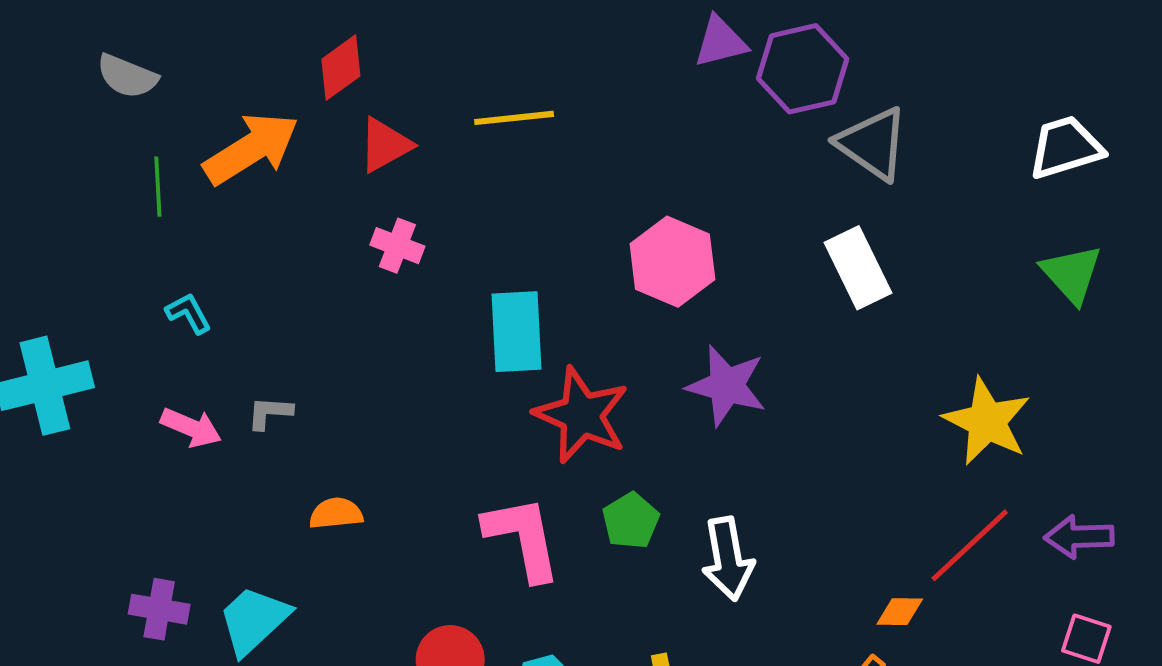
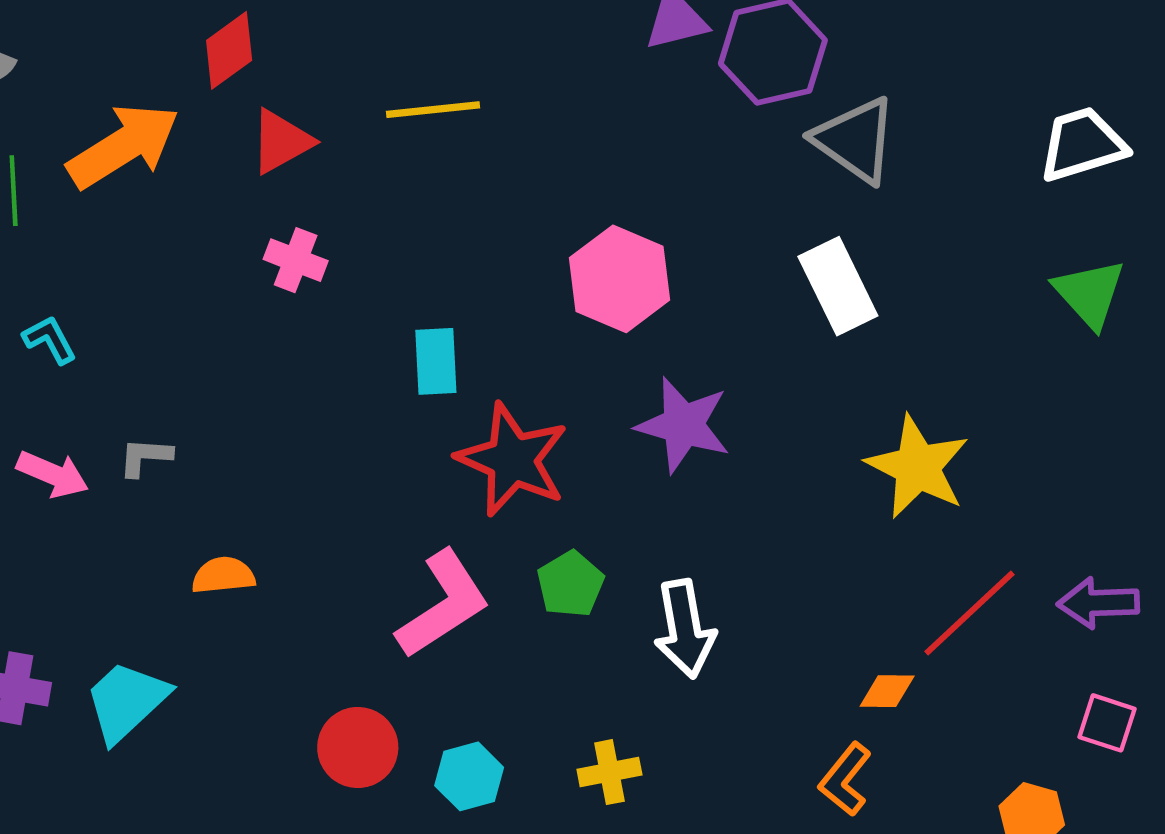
cyan rectangle: (516, 332) -> (436, 361), size x0.7
yellow star: (987, 421) -> (917, 467), moved
pink L-shape: (523, 538) -> (443, 604), turned 68

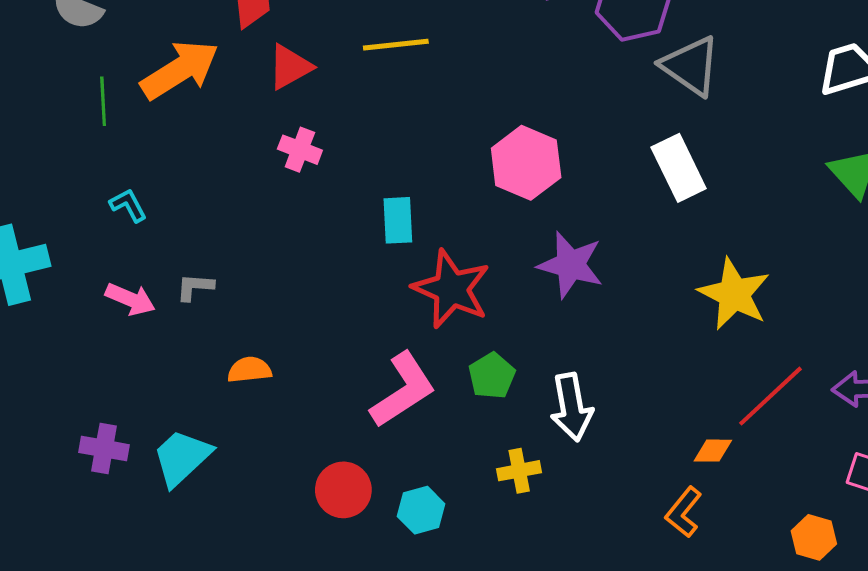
yellow cross: (609, 772) -> (519, 471), moved

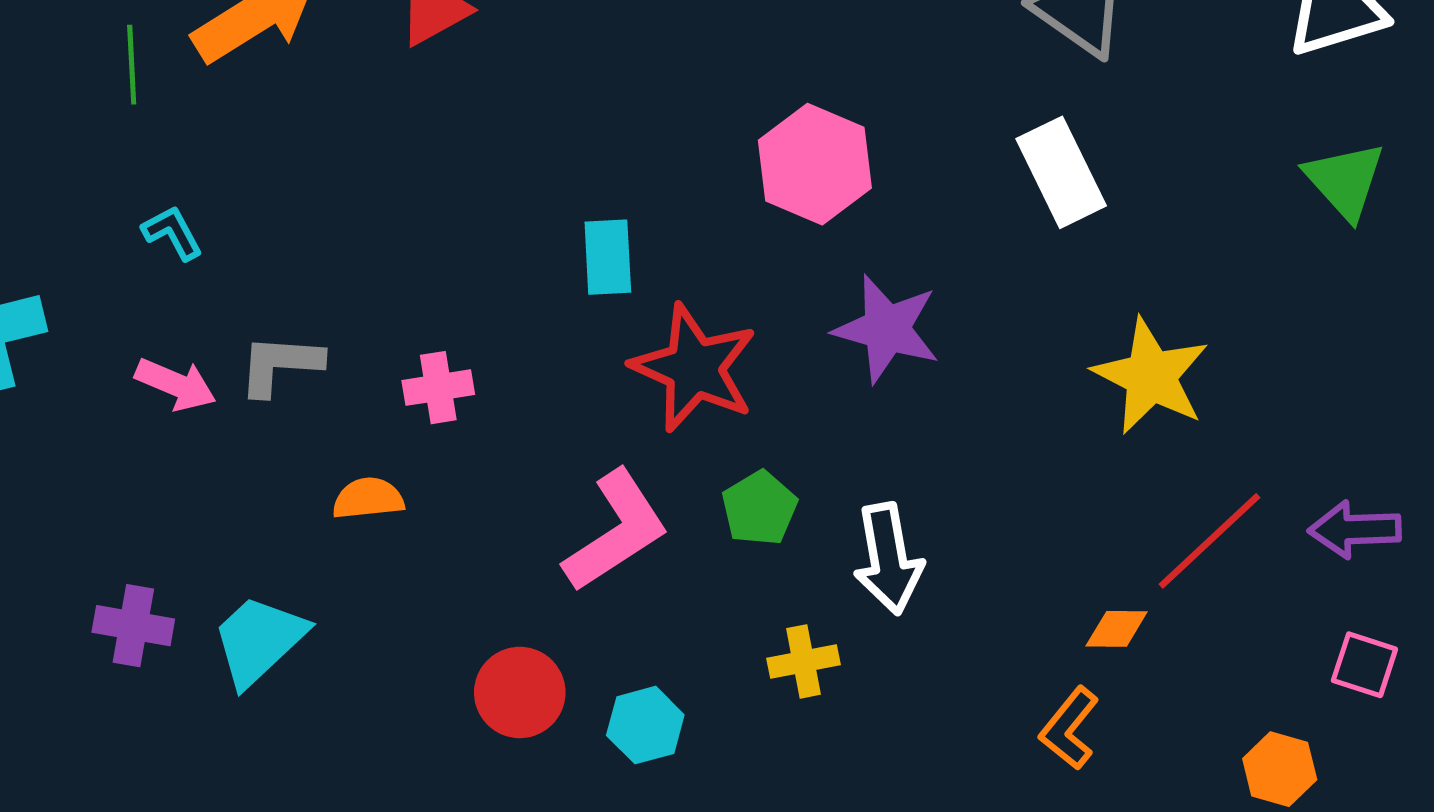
pink cross: (300, 150) -> (438, 388), moved, turned -30
gray L-shape: (195, 287) -> (280, 365), size x1.4

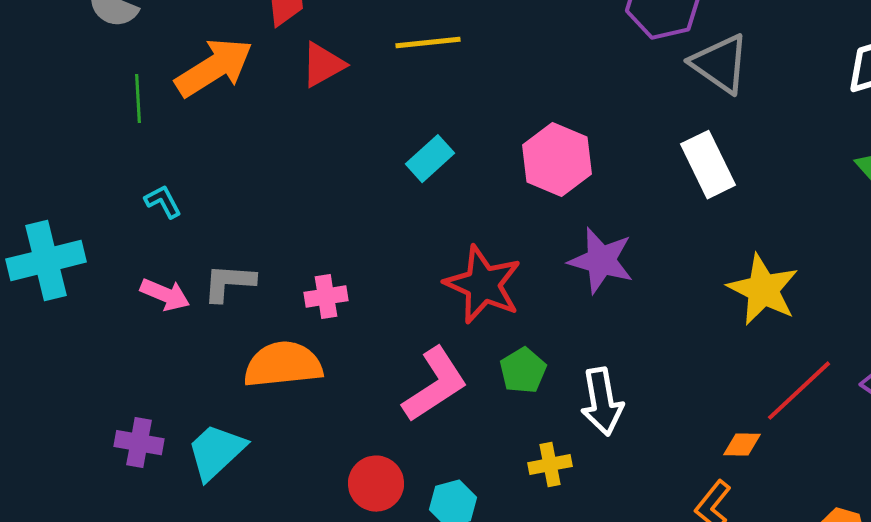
cyan rectangle: (608, 257) -> (430, 159), moved, turned 51
orange semicircle: (368, 498) -> (283, 365), size x1.8

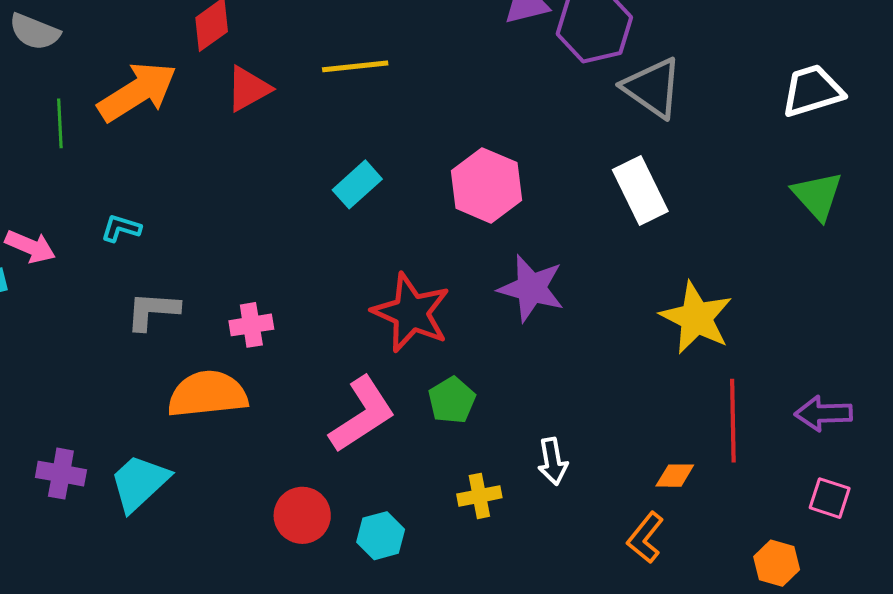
cyan L-shape: (163, 202) -> (121, 228), moved, turned -45
pink arrow: (165, 295) -> (30, 247), moved
red line: (799, 391) -> (733, 421), turned -48
white arrow: (602, 402) -> (553, 461), moved, size x0.7

